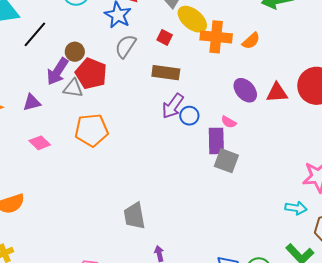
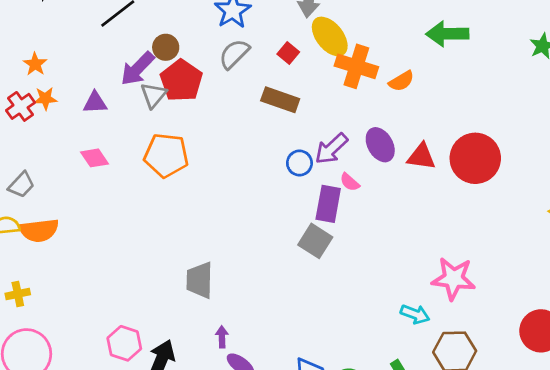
gray triangle: (73, 88) -> (153, 95), turned 50
purple arrow: (173, 106) -> (331, 149), moved
gray square: (226, 161) -> (315, 241), moved

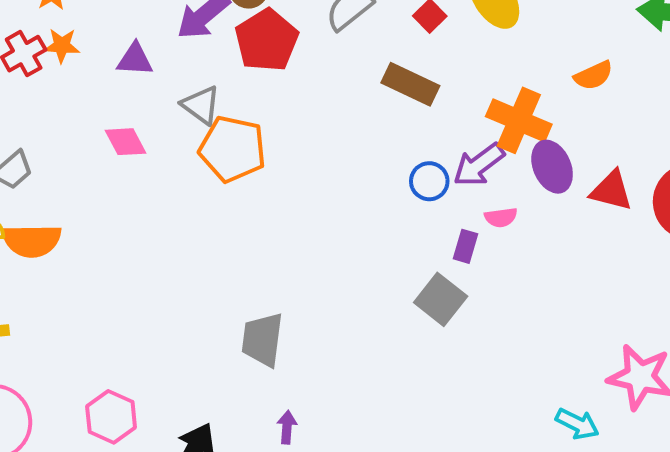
orange cross: (356, 66) -> (519, 120), moved
gray triangle: (153, 95) -> (201, 105), moved, turned -40
pink semicircle: (350, 182) -> (501, 217), turned -55
purple rectangle: (328, 204) -> (466, 246), size x0.6
pink hexagon: (124, 343) -> (111, 417), moved

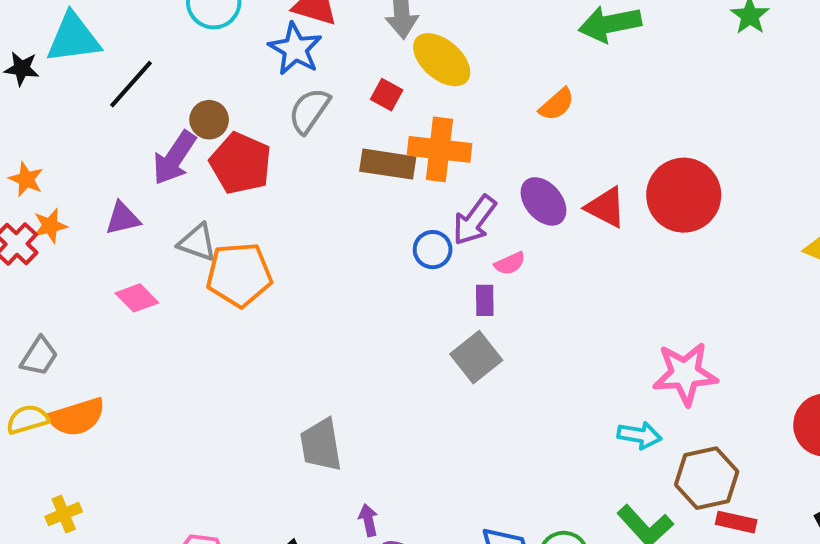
orange cross: (519, 120) -> (439, 149), moved
red triangle: (611, 191) -> (606, 207), turned 30
gray square: (441, 299) -> (476, 357), turned 30

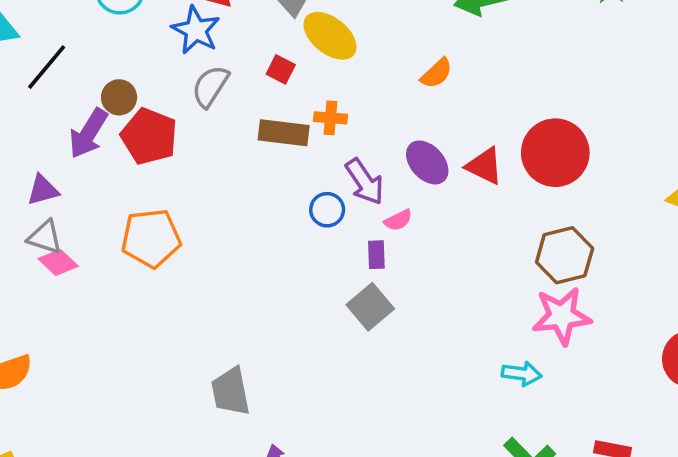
orange cross: (439, 149) -> (331, 118), size x0.6
purple arrow: (474, 220) -> (365, 182), turned -69
gray triangle: (197, 242) -> (45, 237), moved
brown hexagon: (707, 478) -> (565, 255), moved

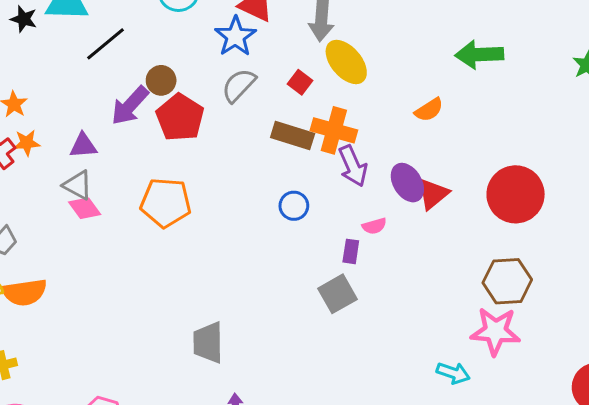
orange cross: (331, 118) -> (334, 130), size x1.6
red triangle: (484, 166) -> (433, 194), moved, turned 44
purple arrow: (365, 182) -> (353, 166), moved
blue circle: (327, 210) -> (294, 206), moved

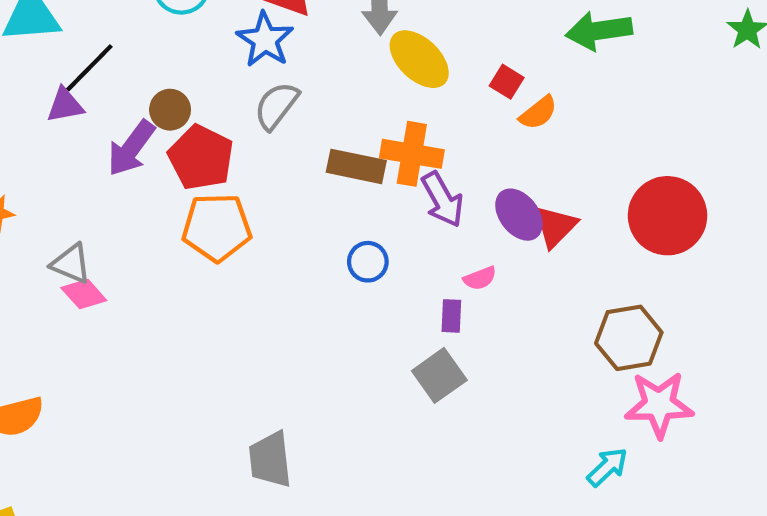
red square: (300, 82) -> (507, 82), moved
purple triangle: (83, 146) -> (65, 105), moved
orange pentagon: (166, 203) -> (217, 227), moved
brown hexagon: (507, 281) -> (629, 338), moved
cyan arrow: (453, 373) -> (607, 467), turned -56

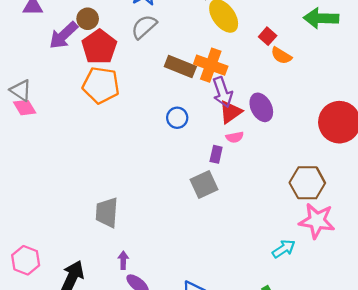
orange semicircle: (538, 113) -> (281, 56), turned 60
red triangle: (555, 226) -> (231, 112), moved

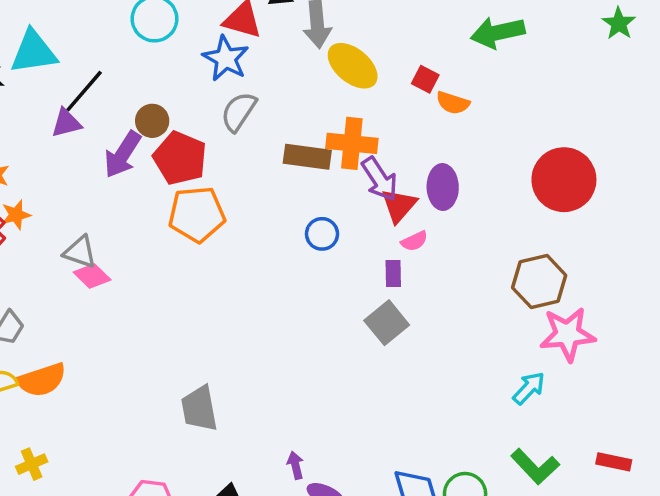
purple ellipse: (261, 107) -> (443, 187), turned 40
gray trapezoid: (107, 213) -> (199, 409), moved

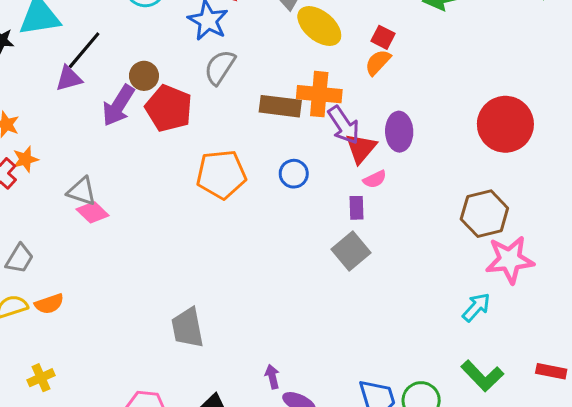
orange semicircle: (453, 103) -> (378, 62), moved, turned 116
orange pentagon: (197, 214) -> (221, 174), moved
orange semicircle: (42, 380) -> (49, 304), size x0.7

